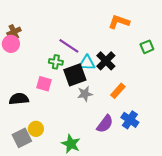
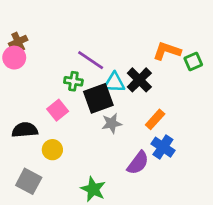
orange L-shape: (119, 22) -> (167, 51), moved
pink square: (44, 84) -> (58, 110), turned 35
blue cross: (130, 120) -> (163, 147), moved
yellow circle: (36, 129) -> (52, 150), moved
gray square: (22, 138) -> (29, 181), turned -36

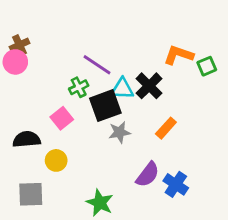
green cross: (73, 81) -> (79, 87), turned -36
blue cross: (163, 147) -> (176, 184), moved
gray square: (29, 181) -> (31, 194), turned -30

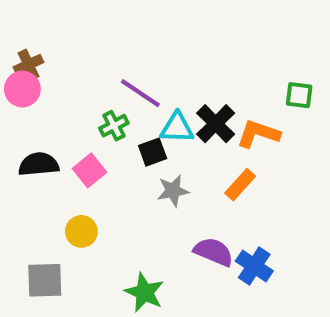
orange L-shape: (179, 55) -> (258, 134), moved
green square: (207, 66) -> (299, 95), turned 30
black square: (105, 106) -> (153, 152), size x0.6
black semicircle: (27, 139) -> (39, 164), moved
purple semicircle: (148, 175) -> (214, 252), turned -104

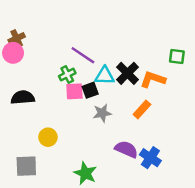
pink square: (90, 170) -> (74, 91), moved, turned 36

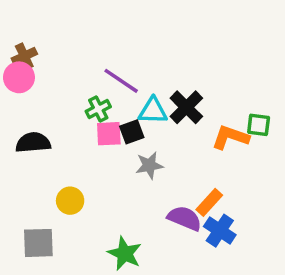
green square: (177, 56) -> (259, 125), moved
orange L-shape: (153, 79) -> (230, 137), moved
orange rectangle: (142, 109) -> (209, 202), moved

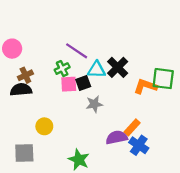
brown cross: (24, 56) -> (25, 75), moved
green square: (259, 125) -> (163, 79), size x1.5
purple semicircle: (185, 218) -> (117, 137), turned -35

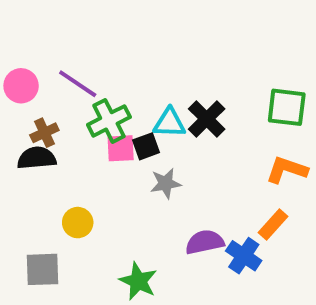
purple line: (77, 51) -> (78, 84), moved
green cross: (62, 69) -> (109, 121), size x1.5
green square: (163, 79) -> (287, 107), moved
orange L-shape: (145, 86) -> (287, 170), moved
orange rectangle: (132, 127) -> (273, 224), moved

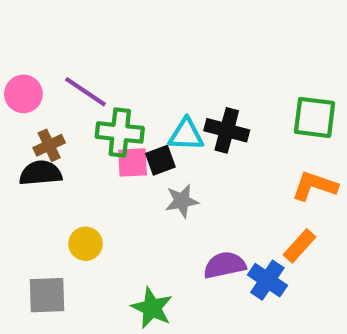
black cross: (207, 119) -> (227, 130), turned -30
green cross: (109, 121) -> (120, 132), turned 33

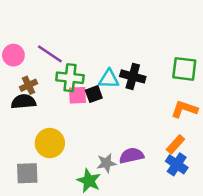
gray star: (182, 201) -> (106, 163), moved
yellow circle: (86, 244) -> (50, 143), size x1.5
blue cross: (267, 280) -> (177, 164), moved

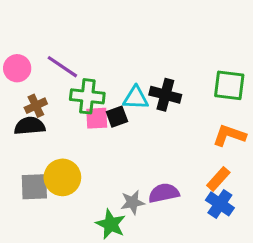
gray square: (27, 173) -> (34, 187), moved

